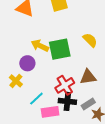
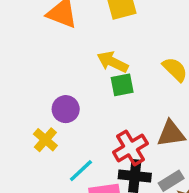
yellow arrow: (40, 46) -> (113, 62), moved
green square: (60, 49) -> (122, 85), size x0.6

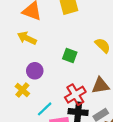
yellow arrow: (113, 62) -> (27, 38), moved
green square: (122, 85) -> (70, 55), turned 32

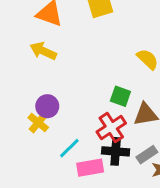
green square: (70, 55) -> (120, 96), moved
purple circle: (35, 71) -> (47, 106), moved

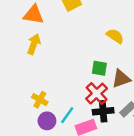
yellow arrow: (43, 51) -> (34, 44), turned 96
purple circle: (47, 106) -> (47, 121), moved

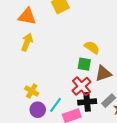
yellow semicircle: (115, 36) -> (92, 47), moved

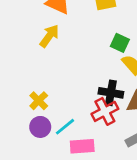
green square: (84, 64) -> (120, 43), moved
black cross: (87, 102) -> (111, 93), moved

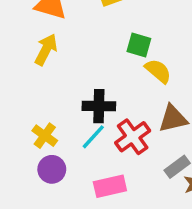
black cross: (111, 93) -> (99, 106), moved
cyan line: (65, 127) -> (93, 137), moved

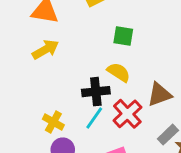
yellow arrow: (46, 50) -> (45, 49), turned 40
yellow semicircle: (158, 71) -> (119, 72), moved

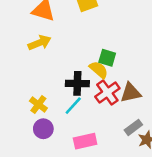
green square: (123, 36) -> (107, 58), moved
red cross: (127, 114) -> (107, 92), moved

